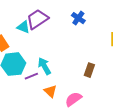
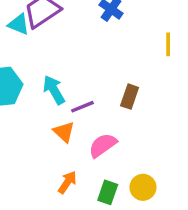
purple line: (31, 76) -> (82, 107), moved

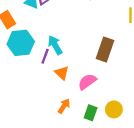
brown rectangle: (130, 97) -> (105, 50), size x1.5
purple line: (82, 107) -> (45, 56), moved, turned -48

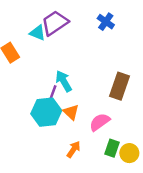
cyan hexagon: (21, 43) -> (46, 112), moved
green rectangle: (91, 113) -> (112, 148), moved

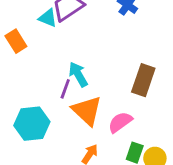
cyan hexagon: (46, 112) -> (32, 124), moved
orange triangle: (71, 112) -> (87, 111), size x1.6

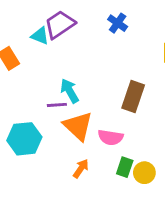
purple line: (65, 89) -> (57, 105), turned 66
pink semicircle: (120, 122) -> (111, 137), turned -135

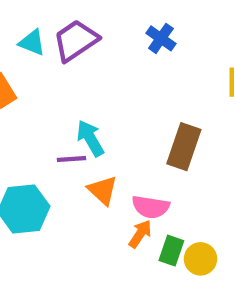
cyan triangle: (40, 36) -> (32, 43), moved
orange triangle: (78, 126) -> (103, 190), size x0.7
orange arrow: (81, 168) -> (140, 234), moved

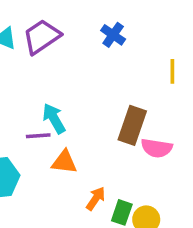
orange triangle: (103, 190) -> (64, 162), turned -36
pink semicircle: (151, 207) -> (157, 148), moved

